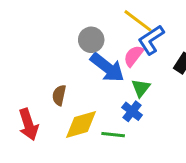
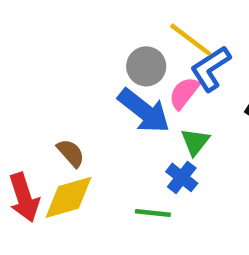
gray circle: (91, 40) -> (146, 66), moved
brown semicircle: (59, 95) -> (71, 153), turned 126
yellow diamond: (81, 124) -> (68, 197), moved

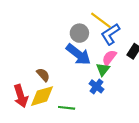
pink semicircle: (184, 93) -> (109, 58), moved
green line: (153, 213) -> (67, 108), moved

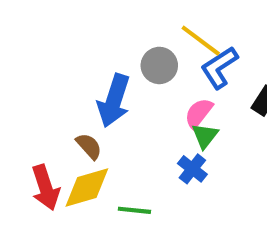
blue arrow: (78, 54) -> (114, 101), moved, turned 70
pink semicircle: (109, 58) -> (199, 113), moved

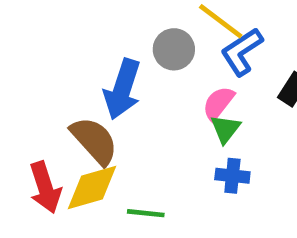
brown semicircle: (89, 146) -> (94, 141), size x1.6
blue cross: (192, 169) -> (232, 176), moved, turned -32

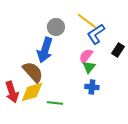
gray circle: (174, 49) -> (56, 27), moved

